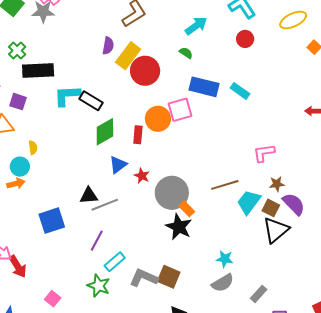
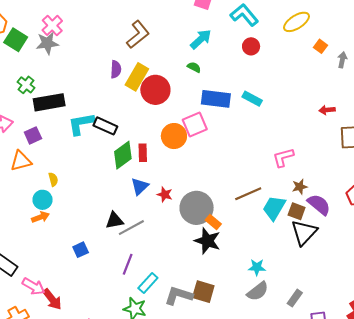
purple square: (18, 102) -> (33, 135), turned -36
red rectangle: (138, 135) -> (143, 153), moved
blue square: (52, 221) -> (81, 250), size x0.6

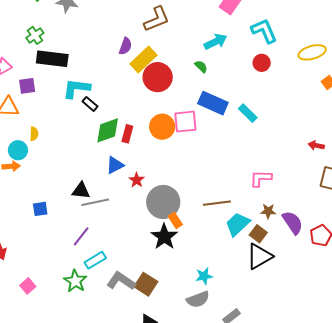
black rectangle: (105, 126) -> (90, 104), moved, size x0.7
purple semicircle: (319, 205) -> (293, 223), moved
cyan star: (257, 267) -> (204, 276), turned -30

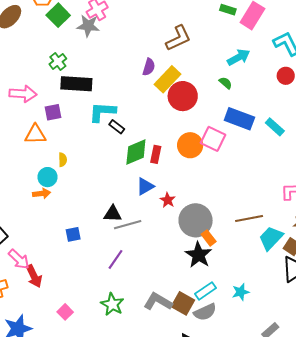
pink square: (185, 122) -> (213, 139), turned 35
cyan rectangle: (95, 260) -> (205, 291), moved
gray semicircle: (198, 299) -> (205, 312), moved

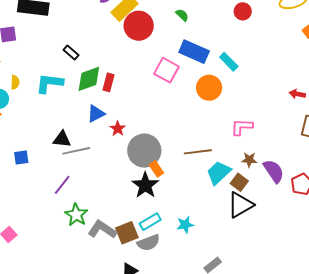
cyan L-shape: (102, 112) -> (49, 83), moved
orange circle: (190, 145) -> (209, 88), moved
brown square: (183, 303) -> (127, 233), turned 35
green star: (112, 304) -> (76, 215), moved

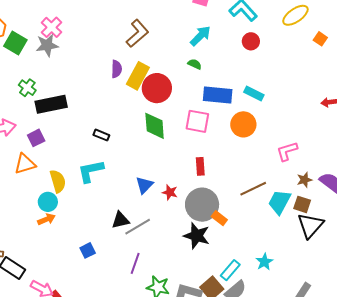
green diamond: (89, 79) -> (155, 126), moved, turned -56
yellow semicircle: (15, 82) -> (58, 181), size x1.6
red rectangle: (108, 82) -> (200, 166), moved
black star: (145, 185) -> (197, 236), moved

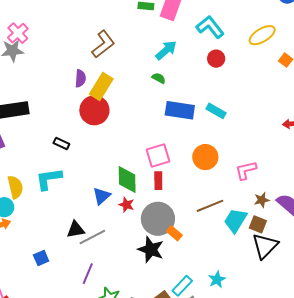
red circle: (157, 88) -> (94, 110), moved
pink square: (197, 121) -> (158, 155), moved, turned -30
orange circle: (243, 124) -> (205, 157), moved
green diamond: (155, 126) -> (127, 179), moved

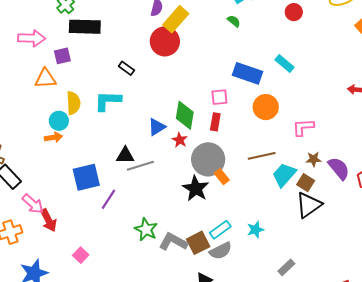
blue rectangle: (180, 110) -> (247, 73), moved
pink square: (158, 155) -> (219, 97), size x0.7
blue square: (41, 258) -> (86, 177), size x1.8
purple line: (88, 274) -> (108, 199), moved

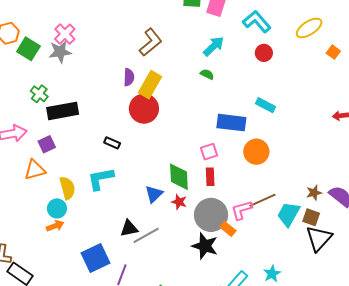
pink L-shape: (303, 127) -> (242, 210), moved

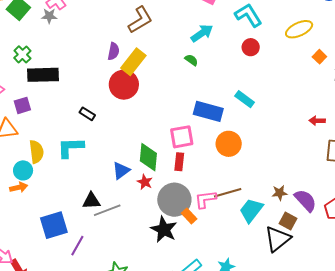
gray star: (60, 52) -> (49, 16), size x0.7
pink square: (209, 152) -> (182, 137), size x1.4
brown square: (311, 217) -> (288, 221), moved

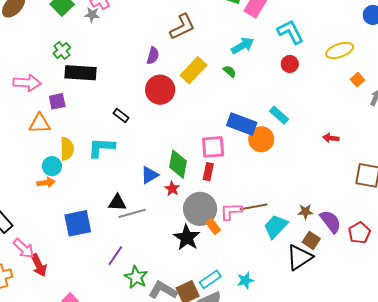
yellow rectangle: (133, 62) -> (193, 70), moved
red arrow: (317, 121) -> (331, 138), moved
orange circle: (229, 144) -> (261, 139), moved
purple line: (77, 246) -> (115, 256), moved

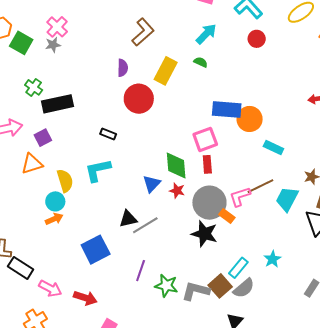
cyan rectangle: (279, 115) -> (273, 148), moved
red arrow: (39, 265) -> (85, 298), moved, turned -30

